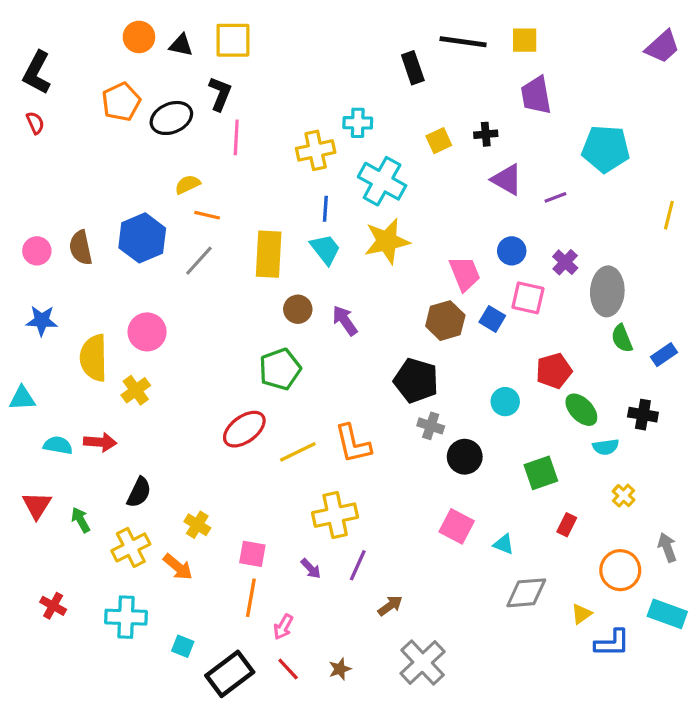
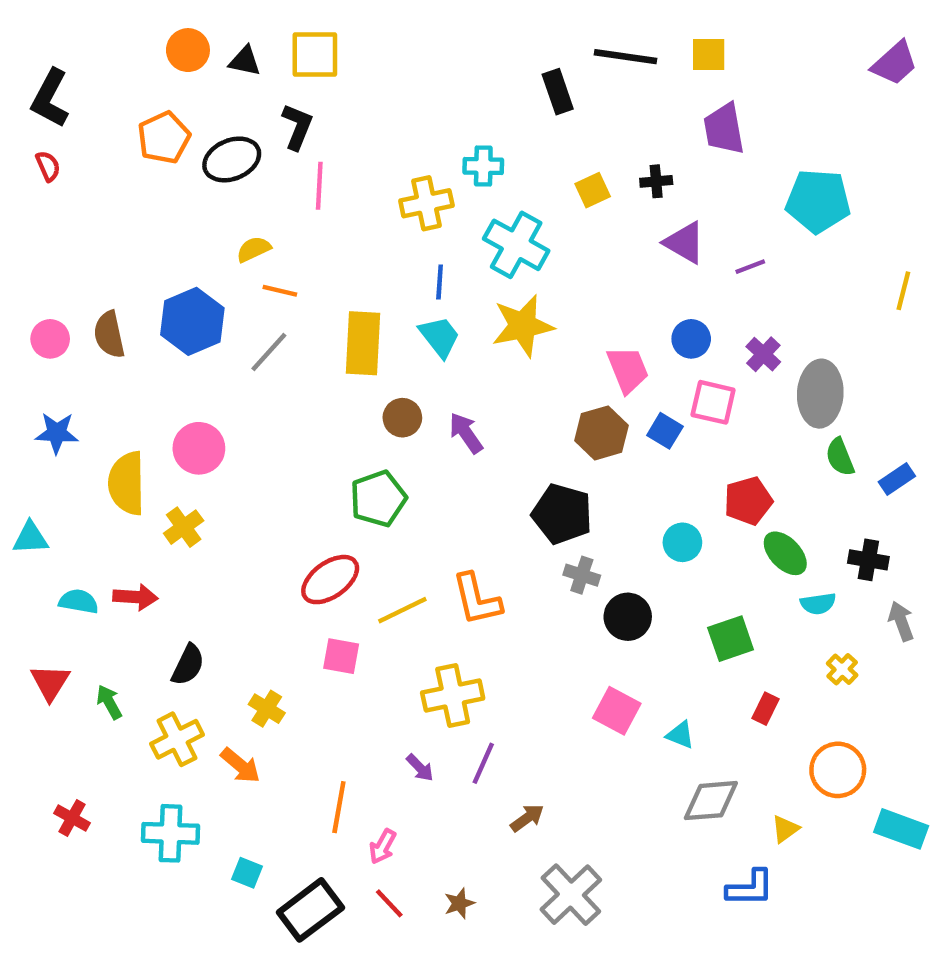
gray arrow: (667, 547) -> (901, 621), moved
pink square: (252, 554) -> (341, 656), moved
blue L-shape: (612, 643) -> (750, 888), moved

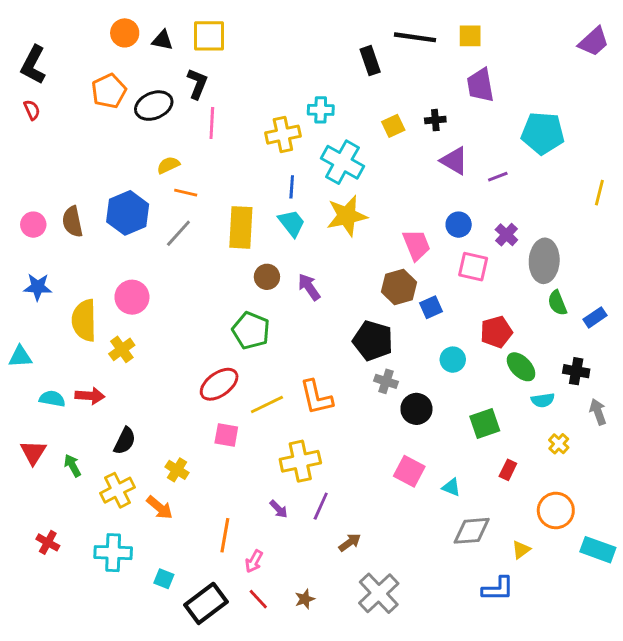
blue square: (665, 431) -> (431, 307), moved, turned 35
green pentagon: (378, 499) -> (251, 331), turned -30

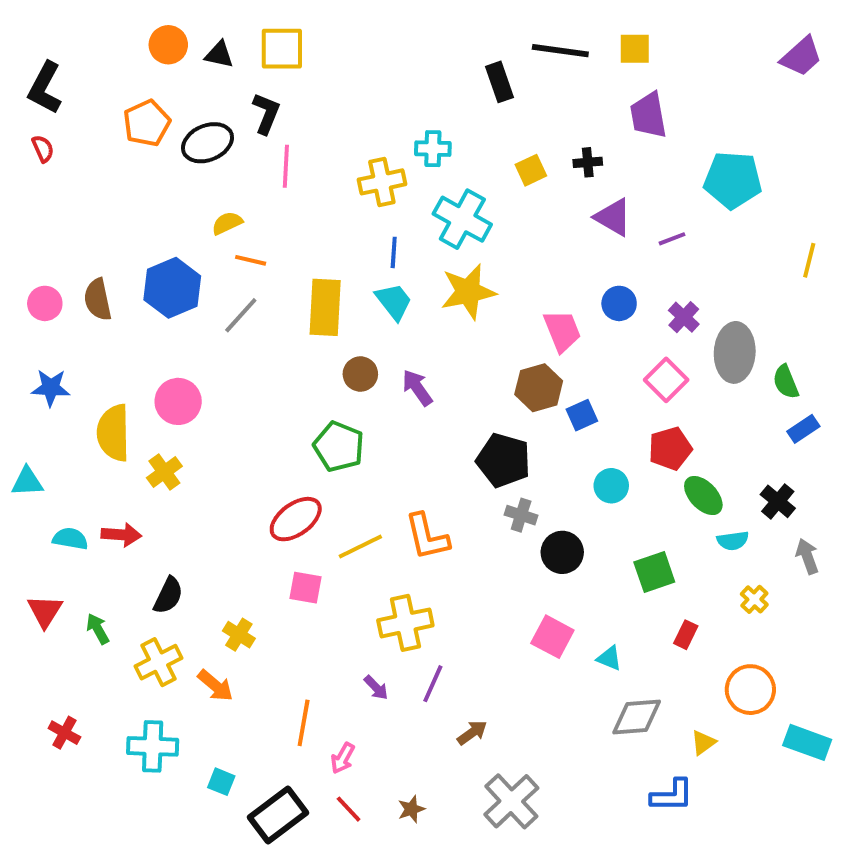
pink square: (473, 267) -> (666, 380), moved, turned 32
green semicircle: (557, 303) -> (786, 382), moved
black cross: (576, 371) -> (778, 501), turned 30

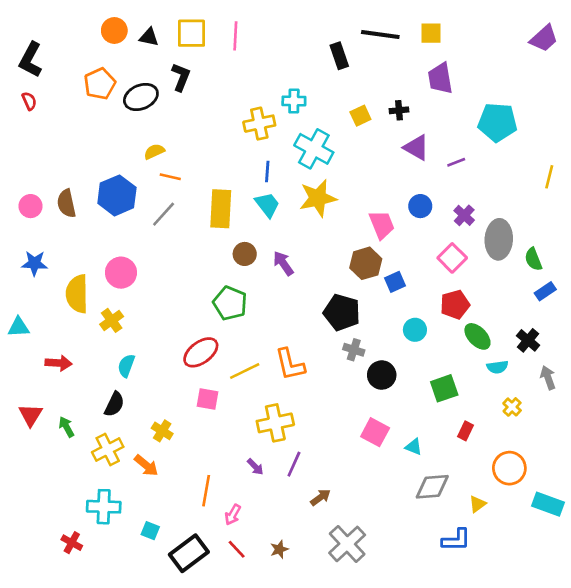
pink line: (286, 166) -> (235, 36), moved
red arrow: (121, 535) -> (58, 363), moved
cyan semicircle: (70, 539) -> (126, 366), moved, turned -80
red cross: (64, 733) -> (72, 543), moved

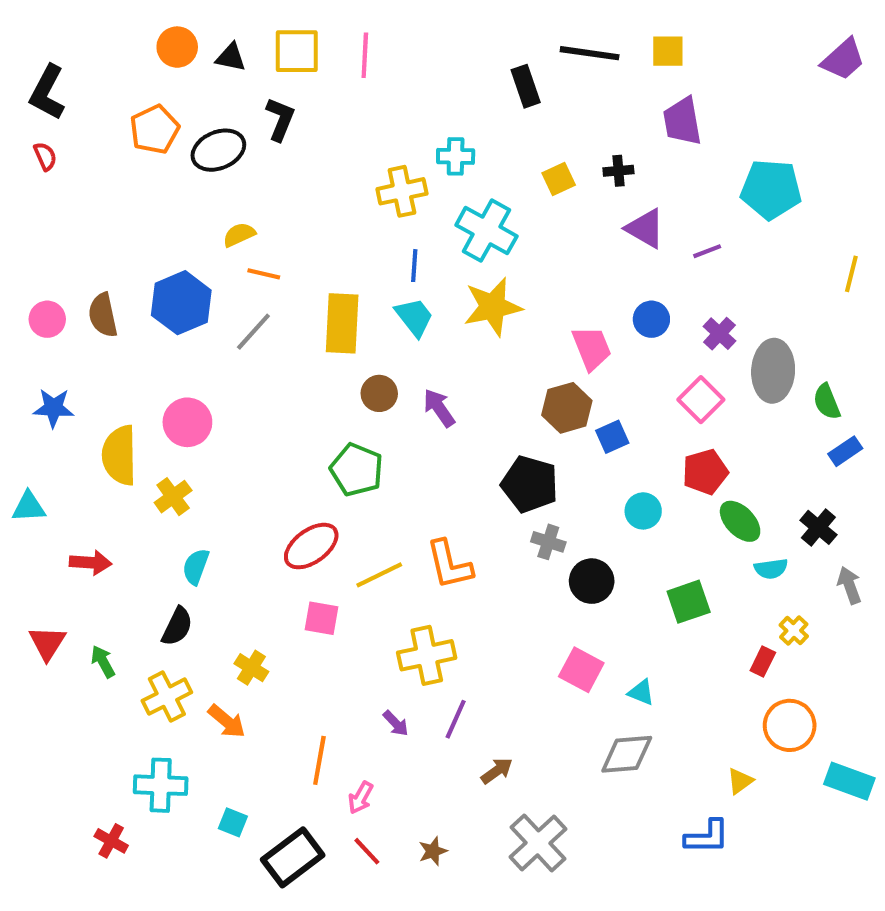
red rectangle: (466, 431) -> (763, 661), moved
gray diamond: (432, 487) -> (627, 754), moved

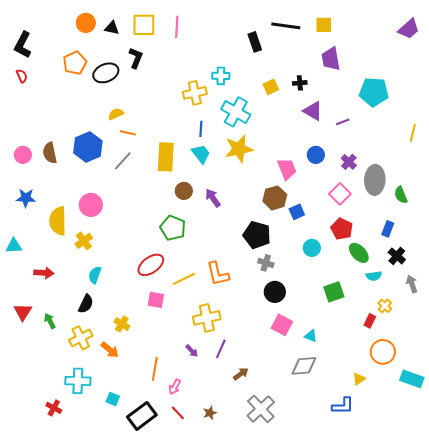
blue rectangle: (845, 451) -> (388, 229), moved, turned -35
red pentagon: (705, 472) -> (342, 229), turned -30
black circle: (592, 581) -> (275, 292), moved

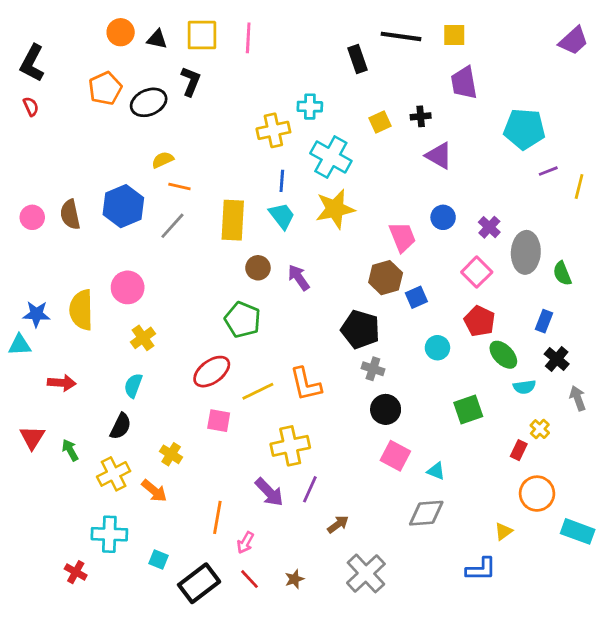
purple line: (343, 122) -> (548, 171), moved
blue star: (26, 198) -> (36, 314), moved
yellow cross: (84, 241) -> (143, 338), moved
purple arrow: (192, 351) -> (269, 492), size x1.6

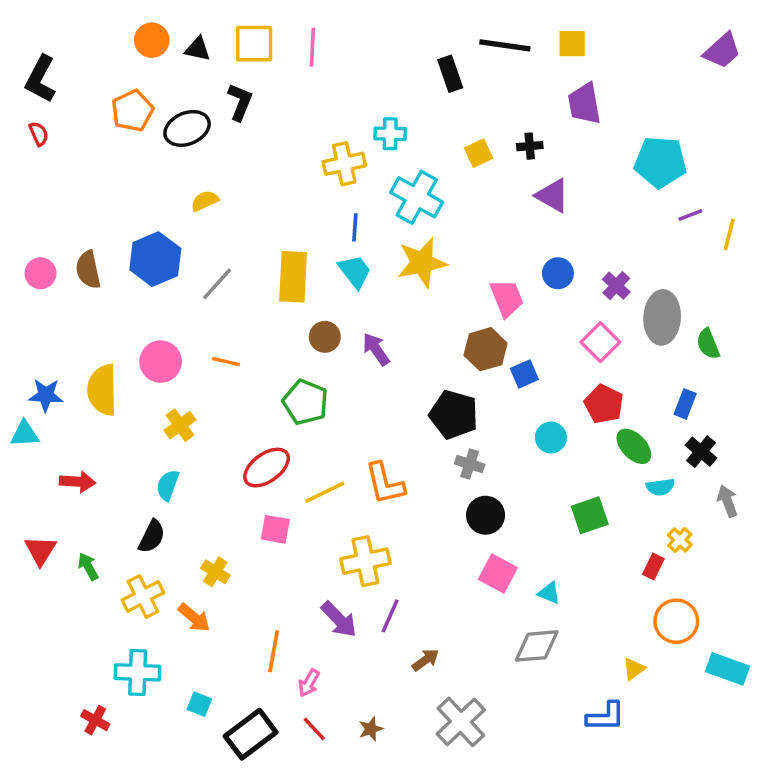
orange line: (179, 186) -> (226, 362), moved

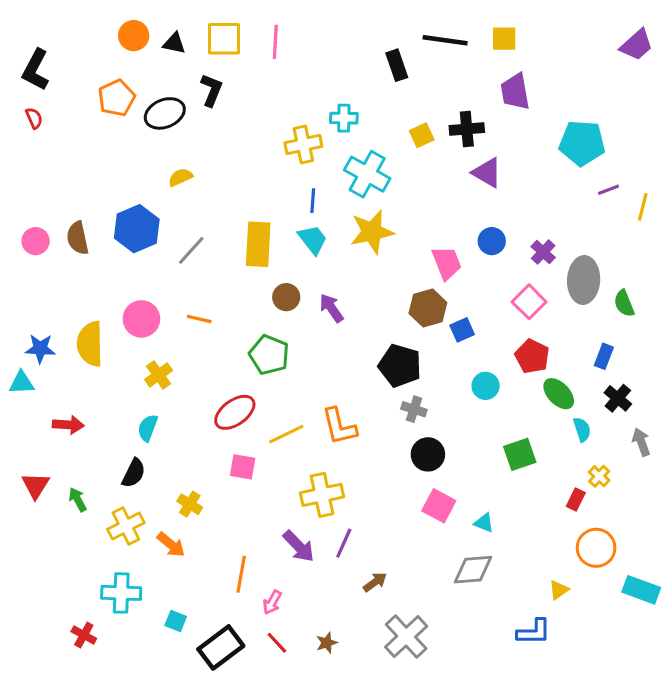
black cross: (530, 146) -> (467, 129), size x1.5
cyan semicircle: (660, 487) -> (582, 429), turned -100

